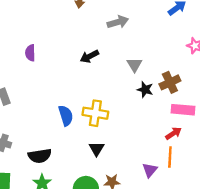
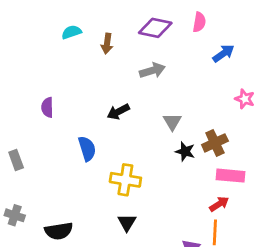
blue semicircle: (66, 116) -> (87, 149), moved

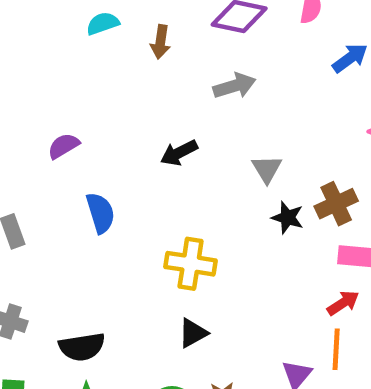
purple semicircle: (47, 107) -> (63, 146), turned 60
blue semicircle: (87, 149) -> (100, 213), moved
black triangle: (127, 222) -> (193, 333), turned 30

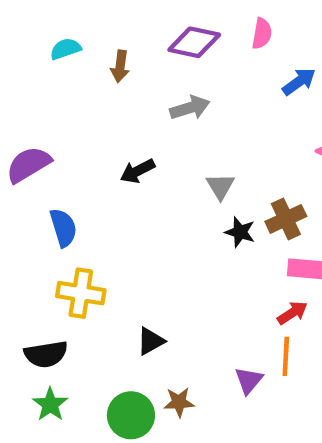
purple semicircle: (63, 146) -> (28, 164), size x1.5
yellow cross: (191, 264) -> (81, 293), moved

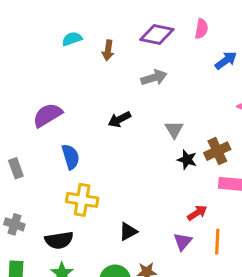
red arrow: (292, 313) -> (197, 213), moved
purple triangle: (249, 380) -> (183, 242), moved

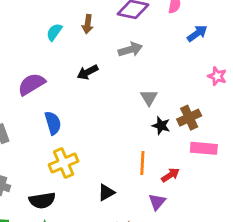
cyan semicircle: (72, 39) -> (54, 32), moved, turned -36
black arrow: (119, 119) -> (88, 72), moved
yellow cross: (82, 200) -> (64, 163), turned -32
orange line: (217, 242) -> (142, 163), moved

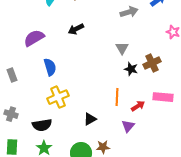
gray arrow: (130, 49) -> (129, 12), moved
pink rectangle: (204, 148) -> (163, 97), moved

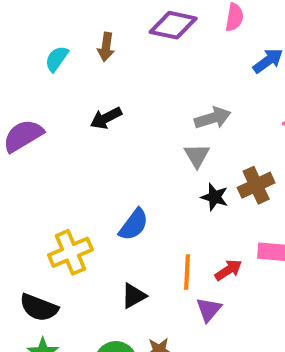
gray arrow: (129, 12) -> (213, 118), moved
blue semicircle: (50, 67) -> (134, 225), moved, turned 54
orange line: (117, 97) -> (187, 272), moved
black semicircle: (42, 125) -> (39, 308), turned 30

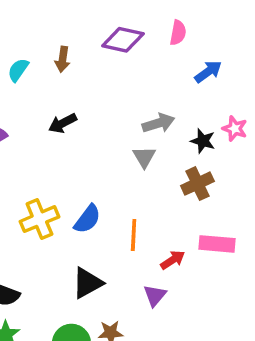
black star: (215, 197) -> (203, 141), moved
yellow cross: (70, 252) -> (39, 219), moved
orange line: (187, 272) -> (134, 235), moved
black triangle: (134, 296) -> (87, 283), size x1.4

